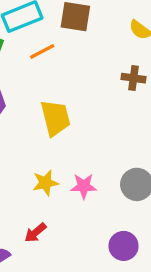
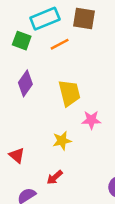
pink star: (84, 186) -> (91, 120), moved

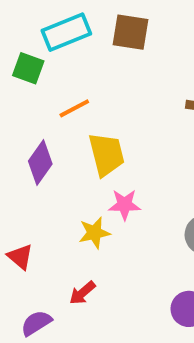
orange line: (60, 44) -> (74, 108), moved
purple diamond: (25, 83) -> (40, 162), moved
pink star: (91, 120) -> (125, 205), moved

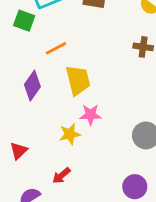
red triangle: (20, 257) -> (19, 151), turned 36

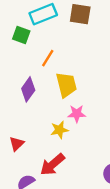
orange line: (56, 48) -> (48, 58), turned -30
red arrow: (61, 176) -> (52, 165), size x1.6

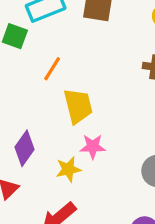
purple diamond: (28, 89) -> (25, 148), moved

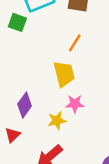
orange line: (52, 69) -> (75, 43), moved

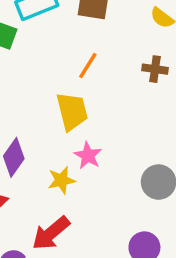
pink star: (75, 104) -> (88, 156), turned 30

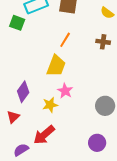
yellow trapezoid: (72, 111) -> (56, 66), turned 35

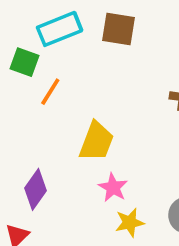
orange line: (65, 40) -> (50, 92), moved
yellow star: (50, 105) -> (130, 223), moved

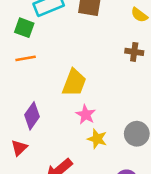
orange line: (50, 92) -> (26, 58), moved, turned 48
yellow star: (130, 223) -> (97, 139), turned 30

